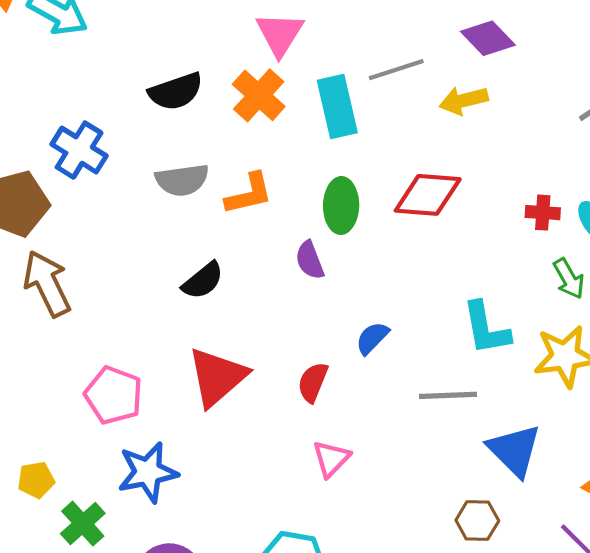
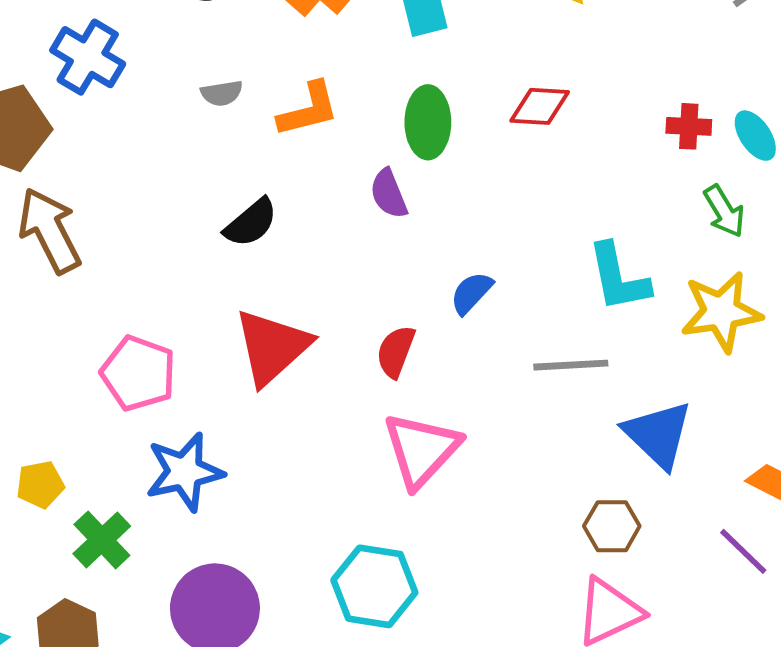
gray semicircle: (182, 180) -> (222, 93), size x0.6
red diamond: (428, 195) -> (540, 106), size x0.7
pink triangle: (331, 459) -> (421, 450), size x1.6

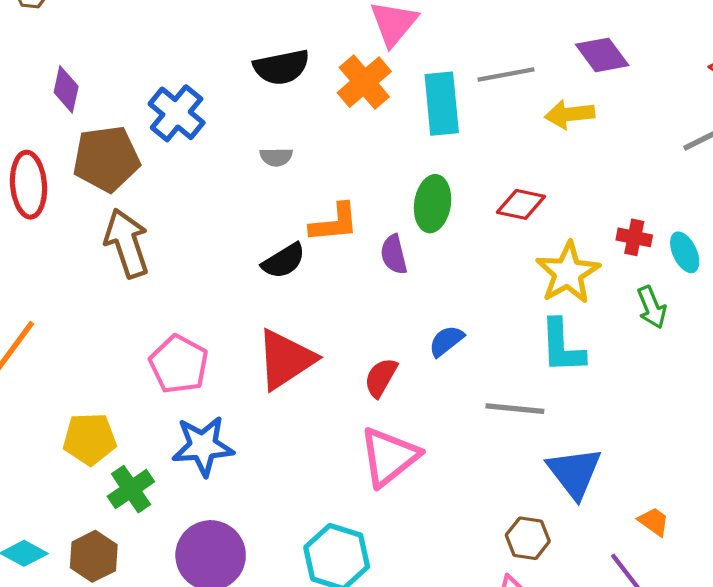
orange L-shape: (308, 110) -> (334, 223), moved
yellow star: (721, 312) -> (568, 273), moved, turned -30
yellow pentagon: (40, 485) -> (90, 439), size x1.4

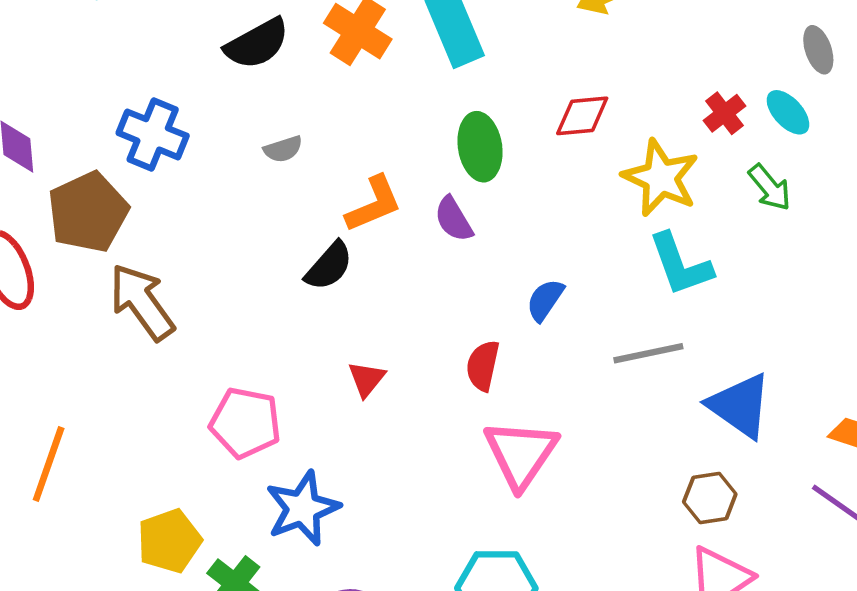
red cross: (634, 237) -> (725, 113), turned -32
red triangle: (285, 359) -> (366, 379), size x0.5

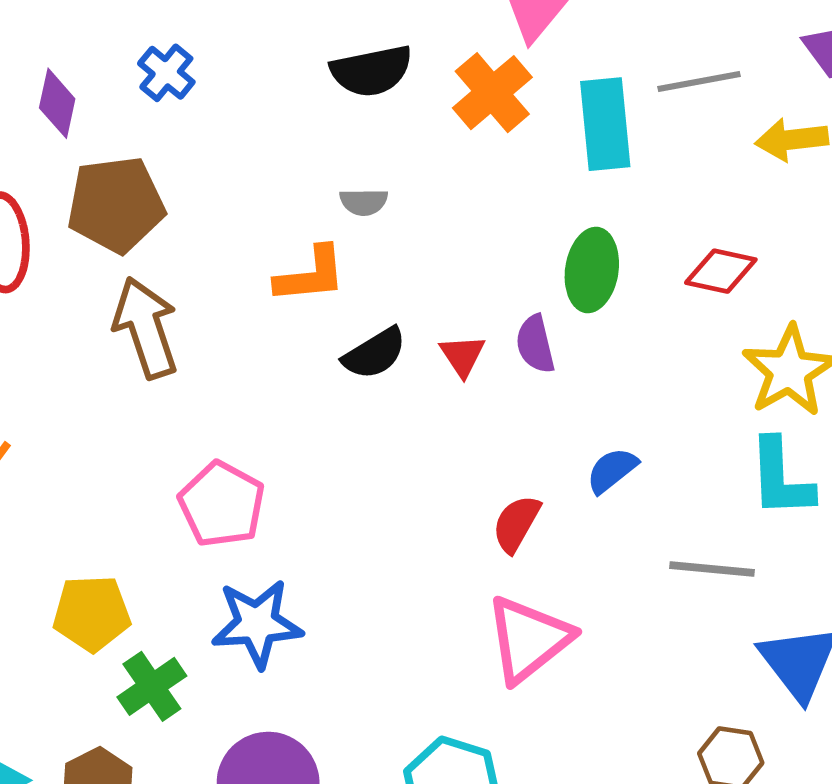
blue cross: (153, 134) -> (166, 73), moved, size x0.7
orange L-shape: (374, 204) -> (311, 275), moved
red triangle: (366, 379) -> (463, 356), moved, turned -30

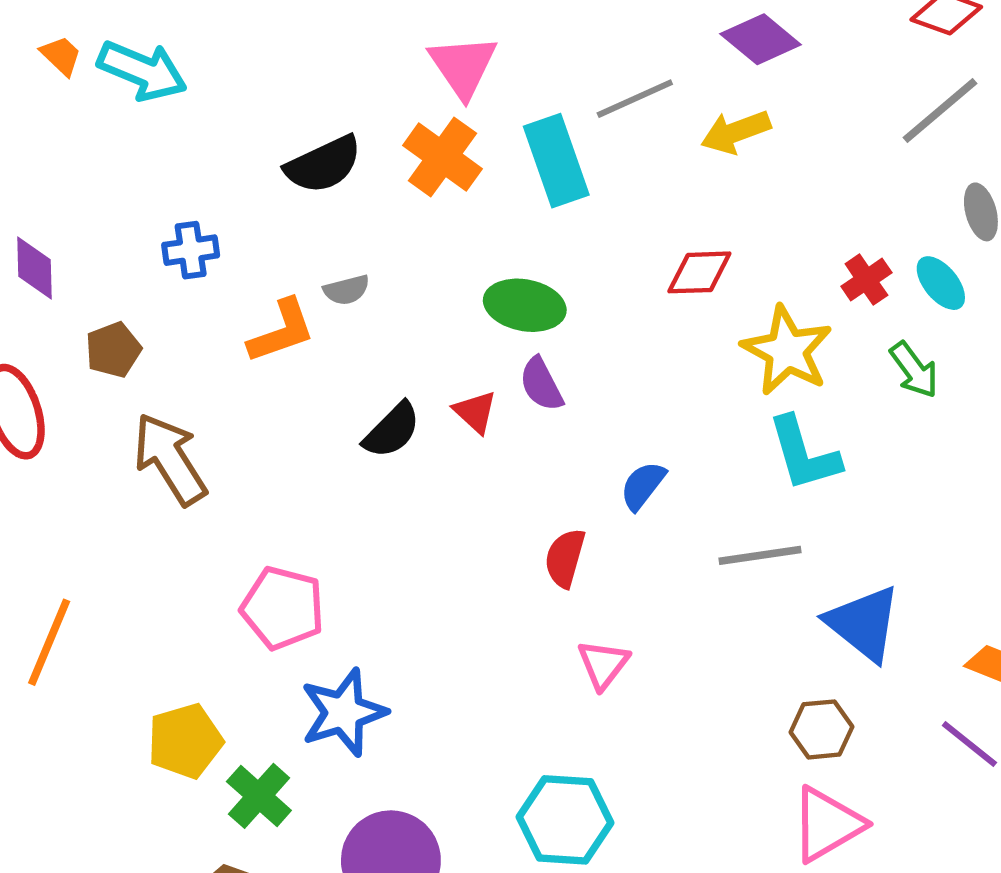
blue cross: (166, 73) -> (191, 250), moved, turned -34
brown pentagon: (116, 205) -> (113, 350), size x0.6
green ellipse: (592, 270) -> (525, 305), moved, turned -74
orange L-shape: (311, 275) -> (281, 331), moved
pink triangle: (528, 639) -> (603, 664), size x0.6

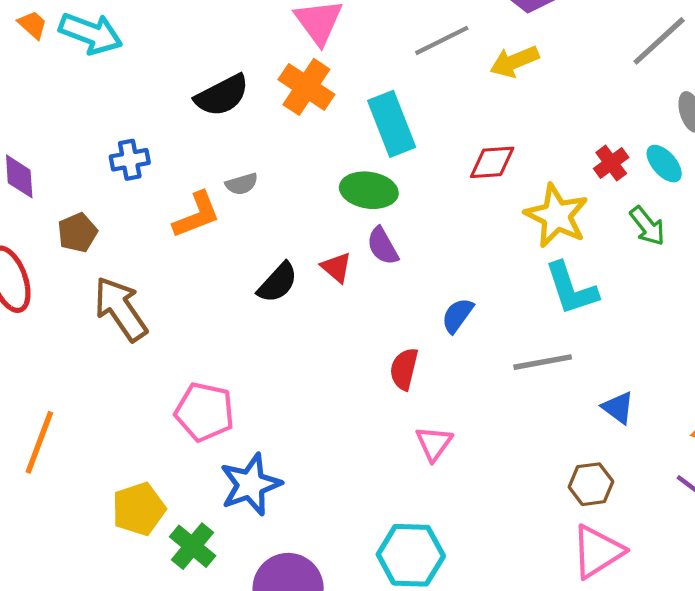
cyan rectangle: (556, 161) -> (392, 124), moved
blue triangle: (864, 623) -> (618, 408), size x0.6

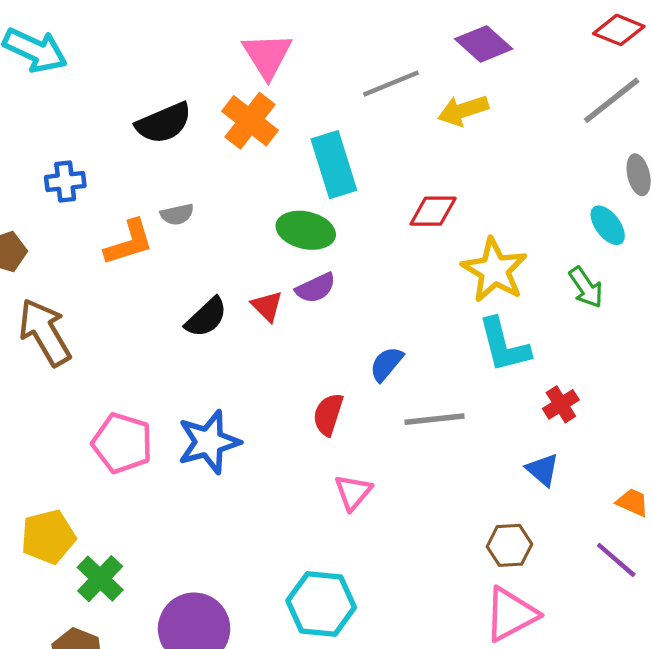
red cross: (611, 163) -> (561, 404), moved
purple semicircle: (383, 246) -> (316, 288), turned -90
gray line: (543, 362) -> (434, 419), moved
blue star: (250, 485) -> (209, 442), moved

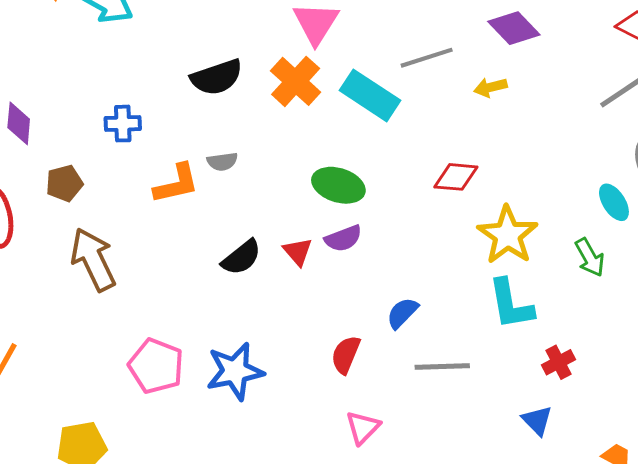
yellow arrow: (463, 110) -> (490, 87), size x0.7
cyan rectangle: (334, 165) -> (370, 95), moved, turned -44

